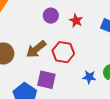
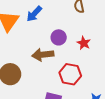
brown arrow: (36, 49) -> (43, 55), moved, turned 30

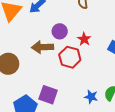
red hexagon: (70, 74) -> (70, 57), moved

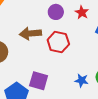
purple circle: (60, 31) -> (56, 12), moved
red star: (84, 39) -> (82, 12), moved

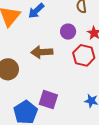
red hexagon: (58, 42) -> (84, 55), moved

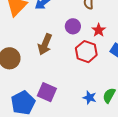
brown arrow: (42, 52) -> (45, 44), turned -70

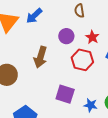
purple square: (47, 92) -> (65, 94), moved

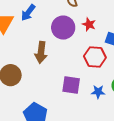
purple circle: (66, 36) -> (63, 28), size x1.5
red hexagon: (82, 60) -> (95, 57), moved

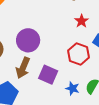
purple circle: (63, 28) -> (28, 40), moved
brown arrow: (41, 52) -> (23, 68), moved

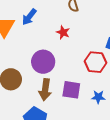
red star: (82, 21) -> (63, 32), moved

